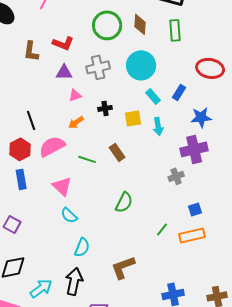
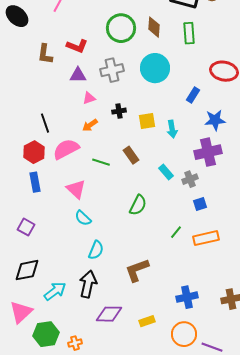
cyan rectangle: (153, 96) -> (166, 172), moved
blue square: (195, 209) -> (200, 204), moved

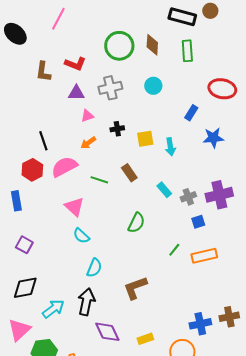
cyan circle: (155, 68) -> (153, 86), size x0.6
purple cross: (208, 152) -> (219, 195), moved
blue rectangle: (35, 182) -> (16, 201), moved
blue cross: (187, 297) -> (200, 324), moved
purple diamond: (109, 314) -> (107, 332), turned 64

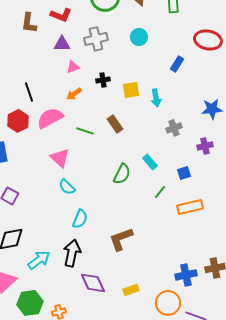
blue star: (213, 138) -> (212, 109), moved
cyan rectangle: (164, 190) -> (150, 162), moved
purple cross: (219, 195) -> (205, 146), size x0.6
gray cross: (188, 197) -> (174, 128), moved
green line: (174, 250) -> (160, 192), moved

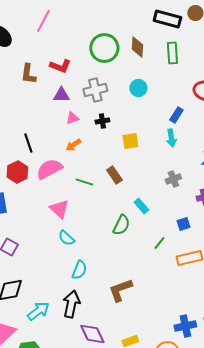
black cross: (103, 80) -> (102, 121), moved
cyan arrow: (156, 98) -> (171, 138), moved
cyan rectangle: (150, 162) -> (141, 206), moved

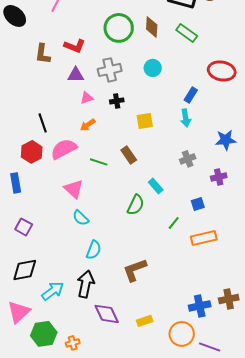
green rectangle: (172, 53) -> (187, 33), turned -50

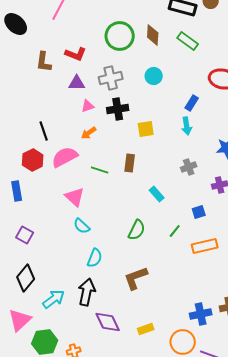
black cross: (117, 101) -> (118, 109), size x1.5
brown rectangle: (129, 155) -> (130, 163), turned 42
green semicircle: (136, 205) -> (137, 230), moved
black diamond: (25, 270) -> (26, 278), turned -40

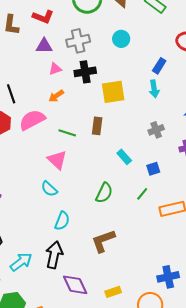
yellow square: (146, 129) -> (113, 92), size x1.4
pink triangle: (75, 197) -> (57, 160), moved
blue square: (199, 212) -> (153, 169), moved

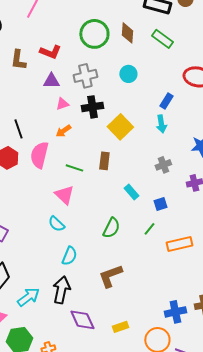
yellow square: (113, 92) -> (120, 127), turned -35
pink semicircle: (32, 120) -> (39, 155), turned -48

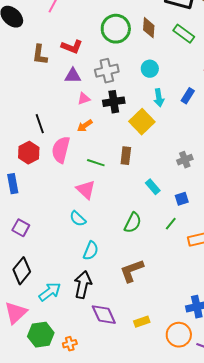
cyan arrow: (161, 124) -> (159, 98), moved

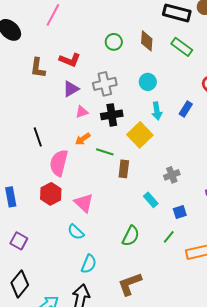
green circle: (116, 29) -> (114, 42), size x0.6
purple triangle: (73, 76) -> (71, 89), turned -30
red hexagon: (29, 153) -> (51, 194), moved
gray cross: (185, 160) -> (172, 175), moved
green line: (96, 163) -> (105, 152), moved

